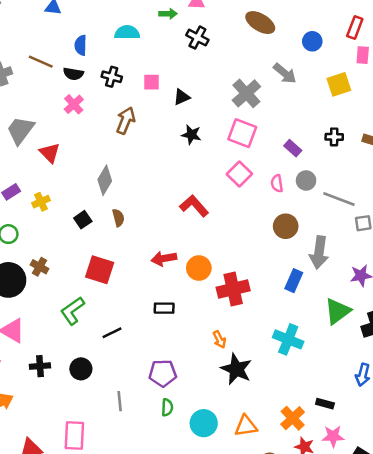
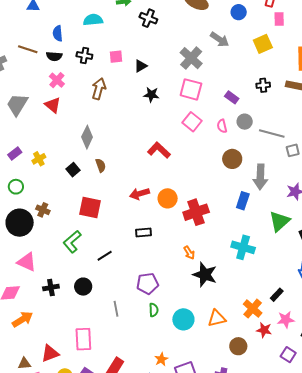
red triangle: (50, 153) -> (53, 105), moved
black rectangle: (325, 404) -> (277, 295), turned -56

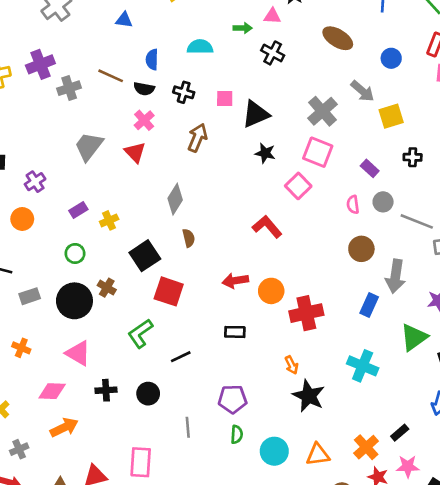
yellow square: (263, 44) -> (391, 116), moved
black triangle: (141, 66) -> (256, 114), size x1.6
pink square: (192, 122) -> (298, 186), moved
black square: (73, 170) -> (145, 256), moved, size x1.6

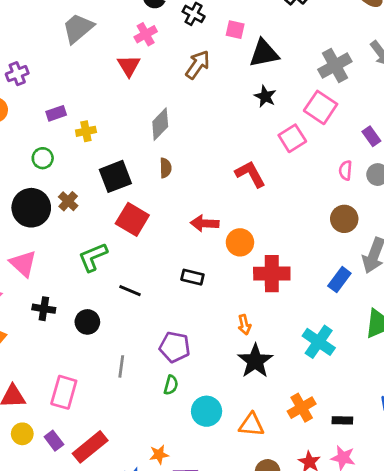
gray trapezoid: (89, 146) -> (78, 28), moved
black line: (181, 357) -> (130, 291), turned 36
black rectangle: (400, 433) -> (342, 420), turned 30
orange cross: (366, 447) -> (302, 408), moved

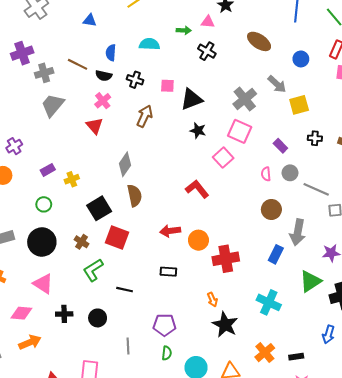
brown semicircle: (166, 168) -> (135, 196), size x1.5
brown cross: (68, 201) -> (82, 242), moved

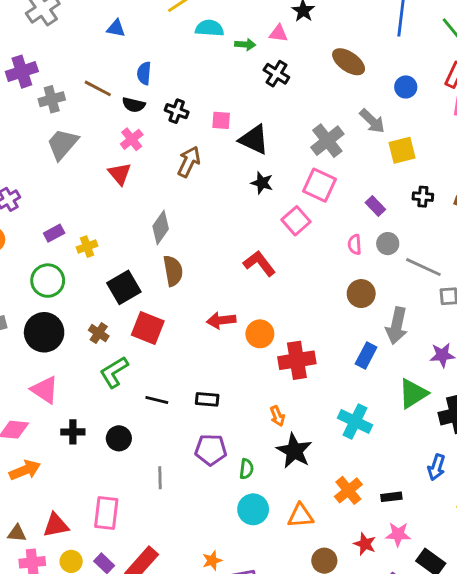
cyan semicircle: (149, 44) -> (209, 28), moved
black triangle: (191, 99) -> (254, 140), turned 45
green circle: (44, 204) -> (48, 281), size x1.5
black rectangle: (168, 272) -> (207, 399), moved
green semicircle: (167, 353) -> (246, 469), moved

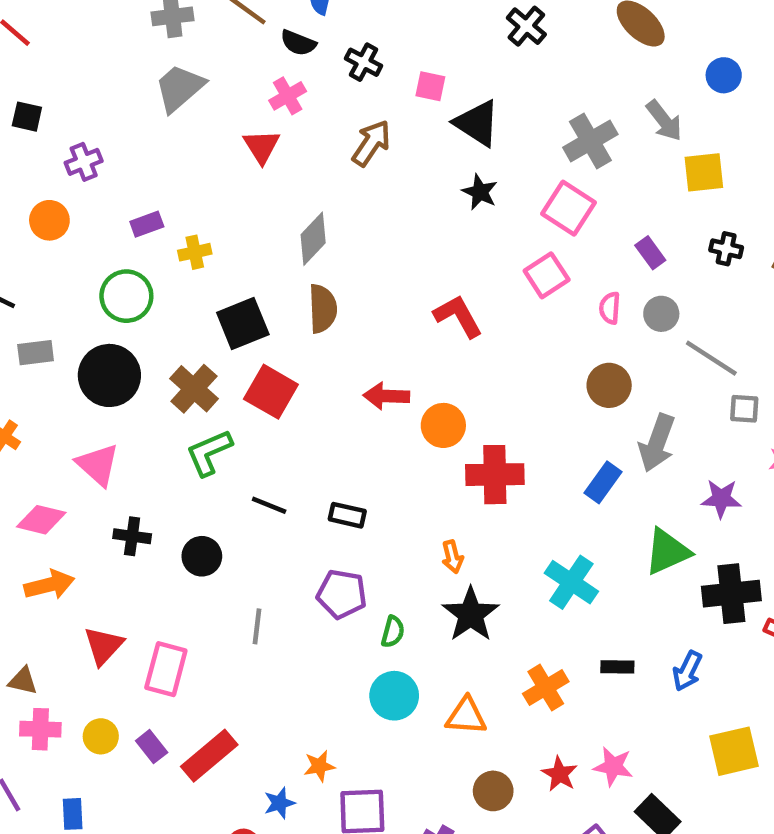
pink square: (296, 221) -> (547, 275), moved
brown cross: (99, 333) -> (194, 389), size x1.5
black rectangle: (391, 497) -> (617, 667), moved
red triangle: (56, 525) -> (104, 646), moved, turned -44

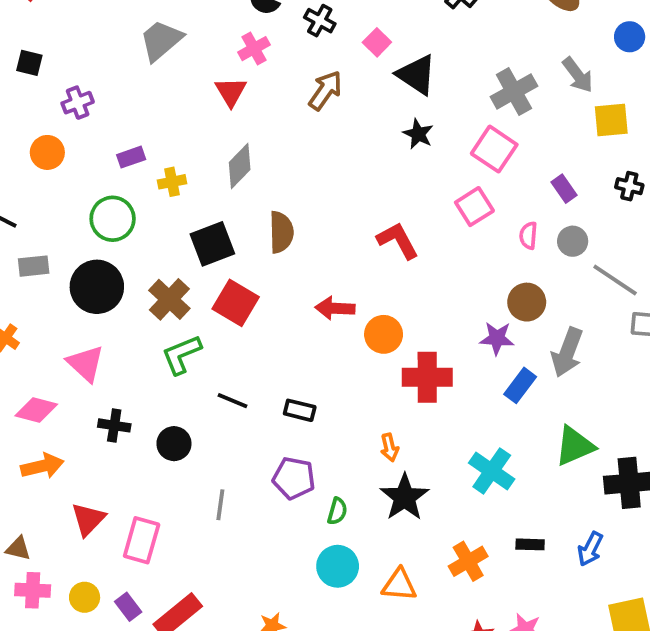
pink square: (430, 86) -> (377, 42), turned 32
gray diamond: (313, 239) -> (240, 166), moved
purple star: (721, 499) -> (497, 338), moved

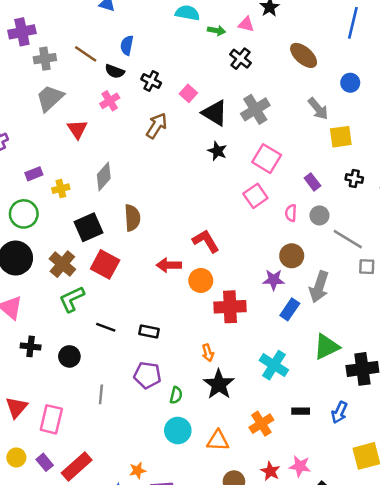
gray cross: (514, 91) -> (255, 109), moved
red triangle: (231, 92) -> (77, 129), moved
red L-shape: (398, 240) -> (206, 241), moved

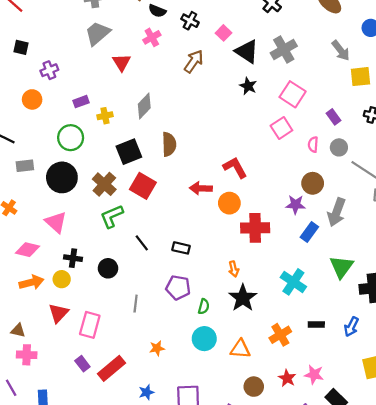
black line: (106, 327) -> (142, 243), turned 30
green triangle: (326, 347) -> (342, 267), turned -30
yellow circle: (16, 457) -> (62, 279), moved
orange star: (138, 470) -> (157, 348), moved

